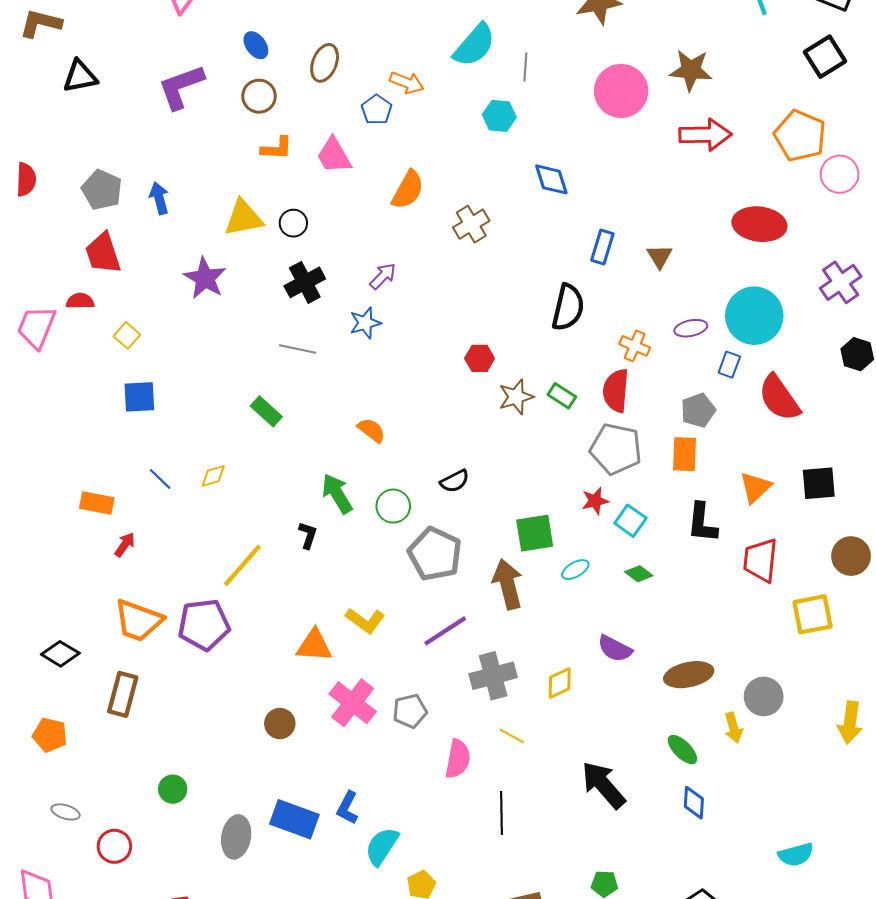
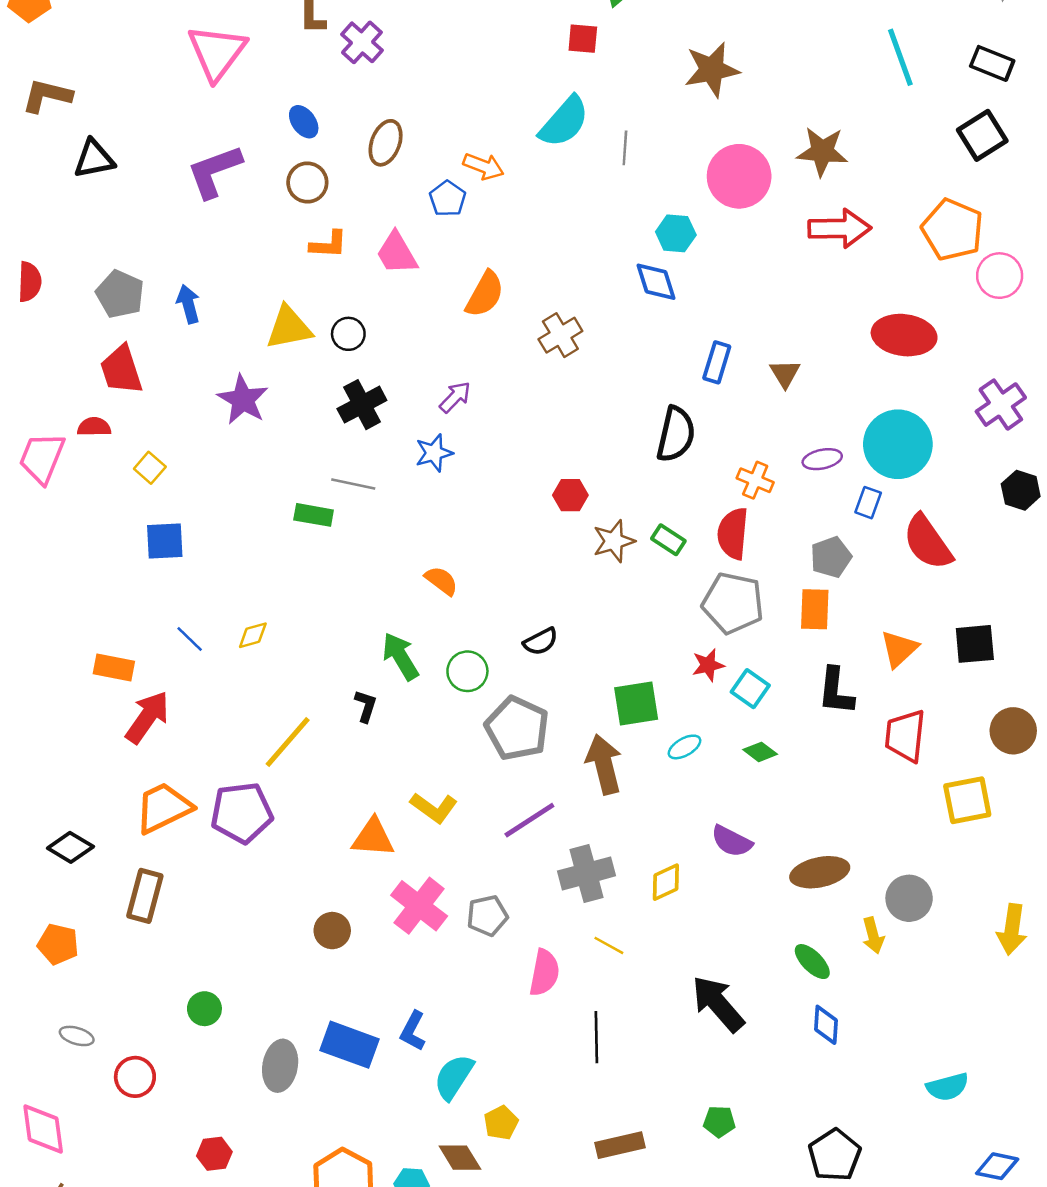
cyan hexagon: (499, 116) -> (676, 233), moved
green rectangle: (266, 411) -> (314, 515), moved, turned -32
red arrow: (125, 545) -> (147, 717), size x1.8
orange trapezoid: (138, 621) -> (163, 808), turned 134

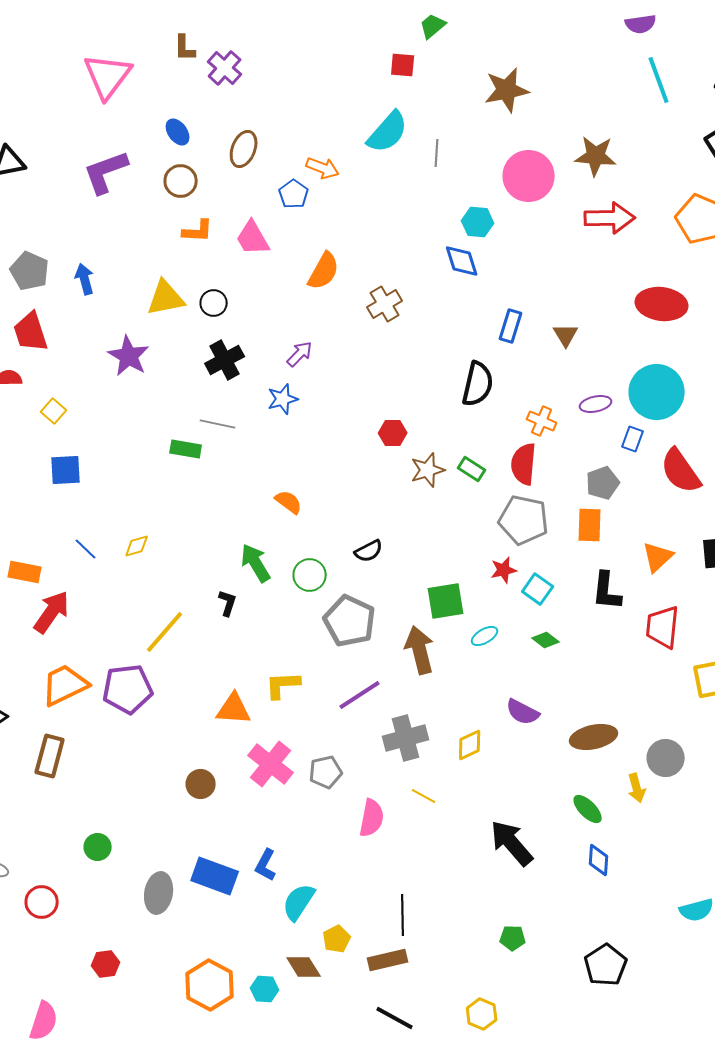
yellow L-shape: (434, 808) -> (283, 685), turned 141
black line: (596, 1037) -> (403, 915), moved
brown rectangle: (620, 1145) -> (388, 960), moved

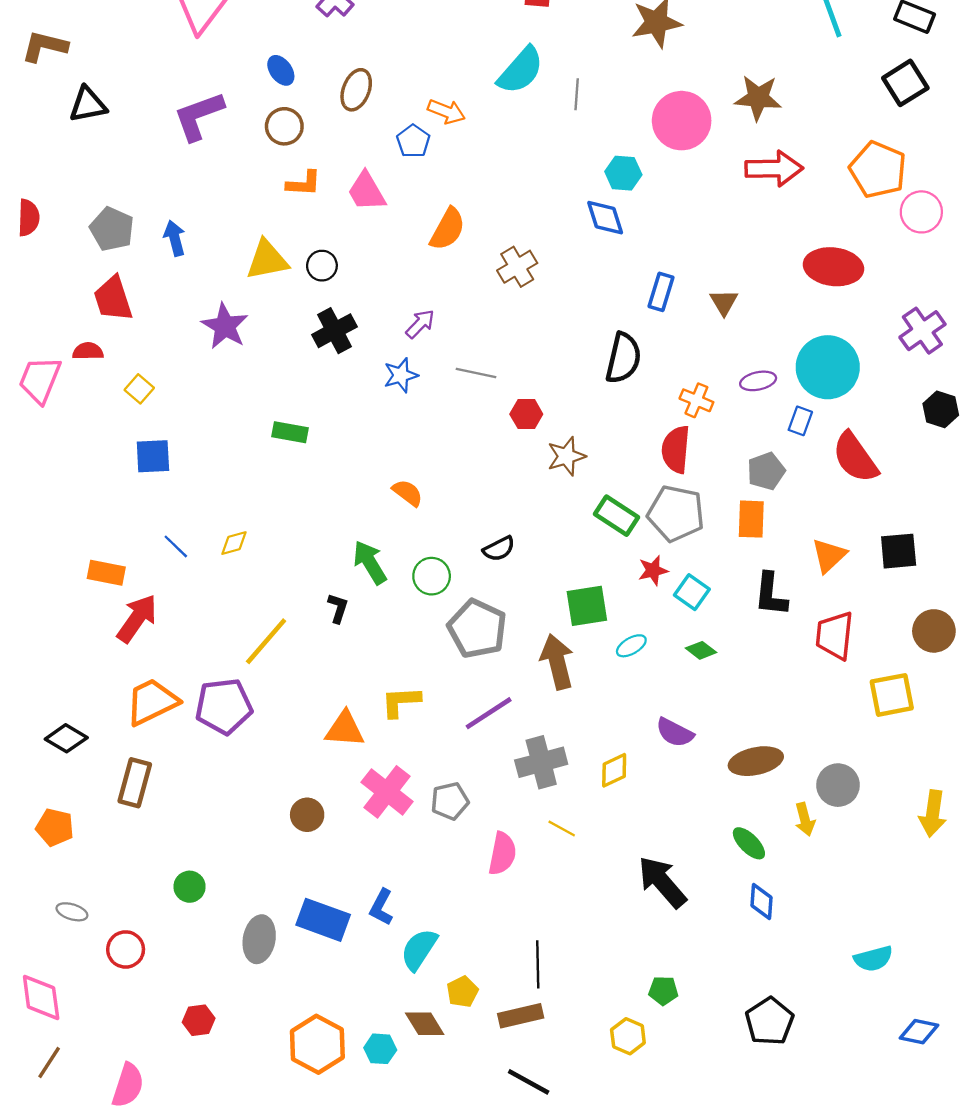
gray line: (218, 424) -> (476, 373), moved
green rectangle: (472, 469) -> (617, 516), moved, size x1.4
yellow hexagon: (482, 1014) -> (628, 1036), moved

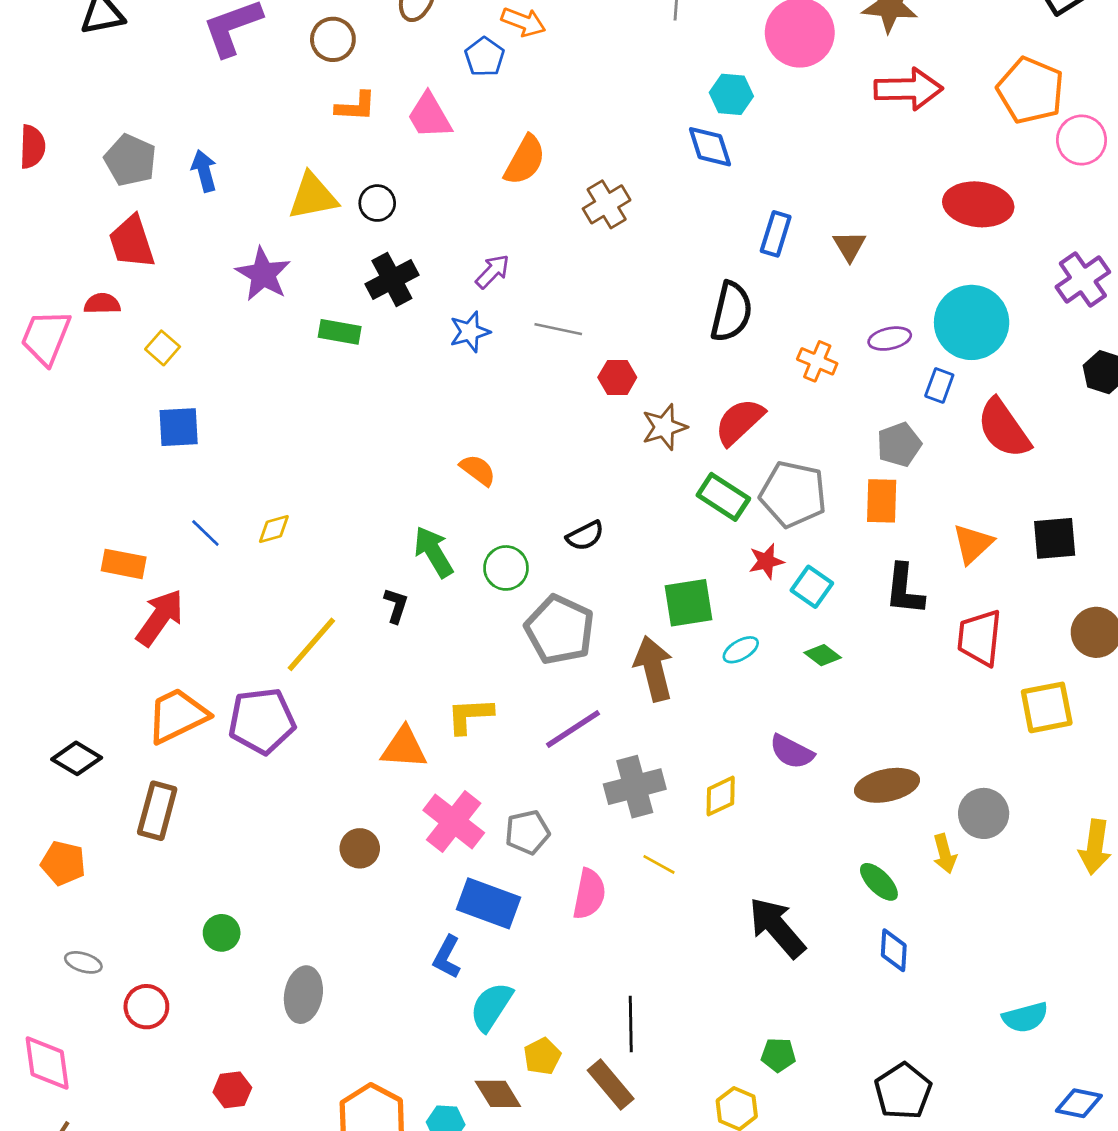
green rectangle: (290, 432) -> (340, 332), moved
red semicircle: (676, 449) -> (739, 422), moved, turned 42
blue rectangle: (323, 920) -> (489, 903), moved
brown rectangle: (521, 1016) -> (611, 1084), turned 63

